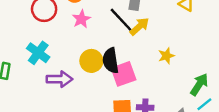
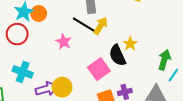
pink star: (81, 19) -> (64, 42), moved
yellow circle: (91, 61) -> (62, 87), moved
black semicircle: (111, 61) -> (117, 55), moved

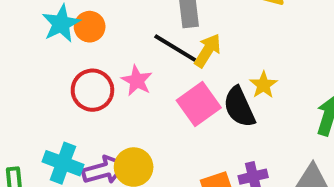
red circle: (17, 34) -> (92, 90), moved
pink square: (99, 69) -> (199, 104), moved
cyan cross: (23, 72) -> (63, 163), moved

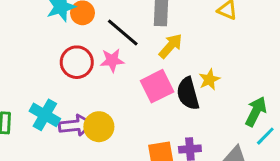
black line: (175, 48) -> (123, 33), moved
pink star: (137, 81) -> (112, 60), turned 30

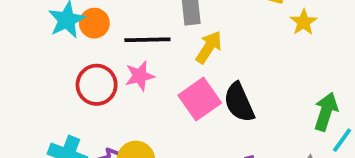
black line: (123, 33) -> (147, 40), turned -33
yellow star: (209, 80) -> (304, 22), moved

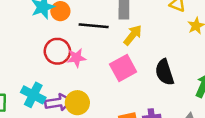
pink star: (140, 76) -> (76, 58), moved
black semicircle: (239, 102) -> (165, 72), moved

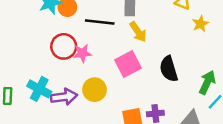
yellow arrow: (133, 35) -> (138, 32), turned 105
yellow circle: (77, 103) -> (95, 90), moved

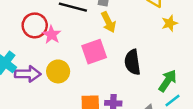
pink star: (82, 53) -> (52, 35), turned 30

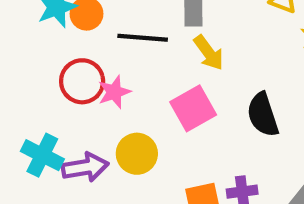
pink star: (52, 35) -> (114, 92), turned 30

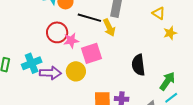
yellow arrow: (209, 53) -> (109, 28), moved
pink square: (193, 108) -> (92, 53), moved
cyan cross: (42, 155) -> (32, 63), turned 30

